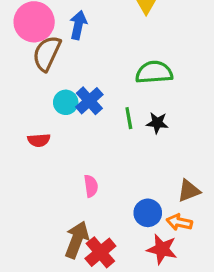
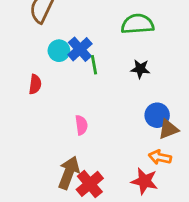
green line: (129, 118) -> (94, 65), moved
red semicircle: (39, 140) -> (35, 84), turned -78
blue circle: (148, 213) -> (157, 115), moved

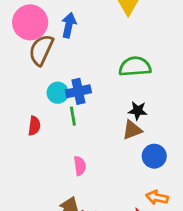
blue cross: (80, 49) -> (78, 91), turned 30
green line: (94, 65) -> (73, 116), moved
brown triangle: (168, 129) -> (132, 130), moved

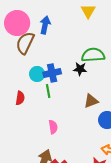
black star: (138, 111) -> (80, 69), moved

